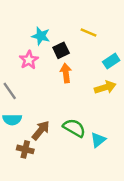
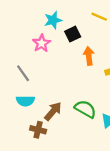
cyan star: (41, 36) -> (53, 20), turned -30
orange arrow: (66, 73) -> (89, 56), moved

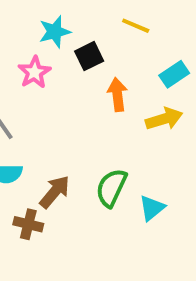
green semicircle: (85, 109) -> (111, 188), turned -95

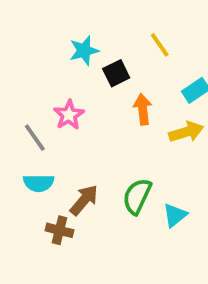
yellow line: (136, 26) -> (160, 45), turned 32
pink star: (34, 72) -> (69, 115), moved

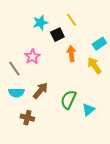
yellow line: (160, 45) -> (71, 20), moved
yellow arrow: (186, 132) -> (94, 66), turned -108
brown arrow: (84, 200) -> (40, 91), moved

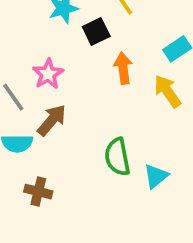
brown arrow: (40, 91) -> (52, 120), moved
green semicircle: (68, 100) -> (117, 157), turned -36

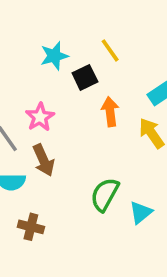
brown arrow: (52, 120) -> (43, 160), turned 116
green semicircle: (117, 157) -> (105, 194), turned 40

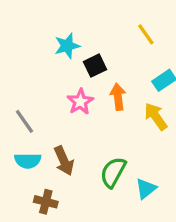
yellow line: (110, 50) -> (146, 34), moved
pink star: (40, 117) -> (80, 102), moved
brown arrow: (43, 160) -> (64, 161), moved

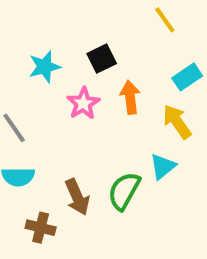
cyan star: (67, 46) -> (45, 67), moved
brown arrow: (64, 161) -> (77, 197), moved
cyan triangle: (146, 189) -> (163, 167), moved

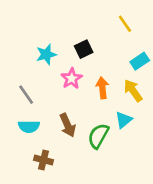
orange arrow: (130, 97) -> (102, 88), moved
brown arrow: (77, 197) -> (68, 125), moved

